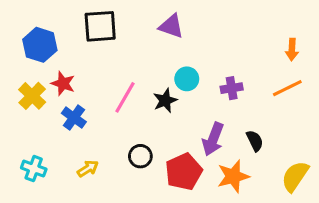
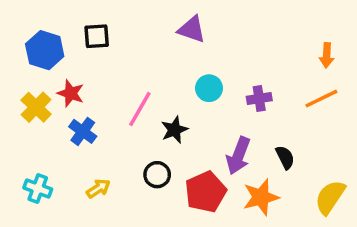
black square: (100, 26) -> (97, 36), moved, size x0.7
black star: (165, 101) -> (174, 130), moved

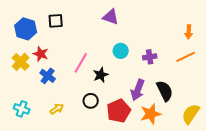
black semicircle: (285, 157) -> (165, 91), size x1.5

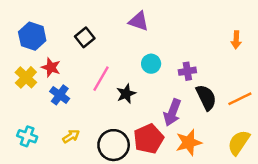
black square: (56, 21) -> (85, 37), moved, turned -35
orange line: (186, 57) -> (240, 99), moved
black semicircle: (165, 91) -> (206, 97), moved
black circle: (91, 101) -> (114, 145), moved, size x1.6

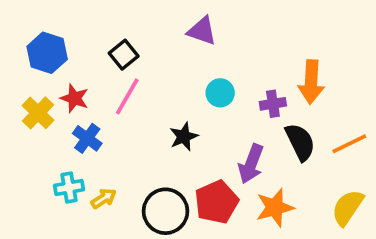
orange arrow: (236, 40) -> (311, 82), moved, size x1.6
pink line: (101, 79) -> (127, 96), moved
cyan cross: (27, 136) -> (69, 188), moved, turned -30

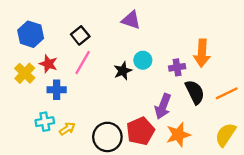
black star: (184, 137) -> (123, 71), moved
blue cross: (87, 138) -> (57, 90), turned -36

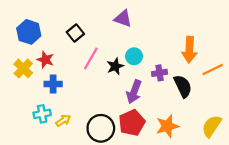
pink line: (83, 63) -> (91, 58), moved
purple cross: (177, 67) -> (160, 73), moved
orange line: (227, 93) -> (213, 70), moved
purple arrow: (163, 106) -> (134, 92), moved

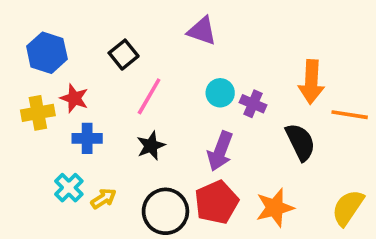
black star: (115, 66) -> (151, 146), moved
yellow cross: (23, 68) -> (38, 113), turned 36
orange line: (213, 70) -> (350, 115), turned 35
purple cross: (160, 73) -> (253, 104), moved, turned 32
cyan cross: (42, 114) -> (69, 188), turned -35

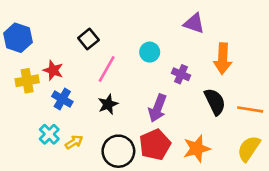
purple triangle: (202, 31) -> (194, 23), moved
blue hexagon: (47, 53) -> (18, 38), moved
cyan circle: (220, 93) -> (150, 52), moved
orange line: (350, 115) -> (250, 109), moved
blue cross: (87, 138) -> (62, 99), turned 30

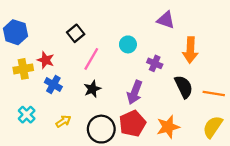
cyan cross: (49, 134) -> (27, 115), moved

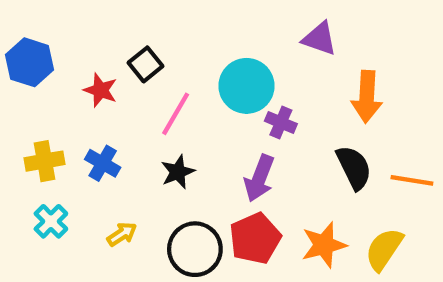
cyan circle: (128, 44) -> (247, 86), size x1.6
red star: (46, 60) -> (100, 90), moved
purple cross: (155, 63) -> (281, 122), moved
yellow cross: (23, 69) -> (45, 161), moved
yellow semicircle: (213, 127) -> (384, 249), moved

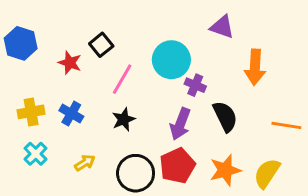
black semicircle: (354, 168) -> (225, 116), moved

